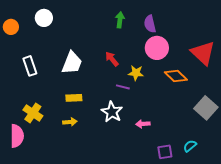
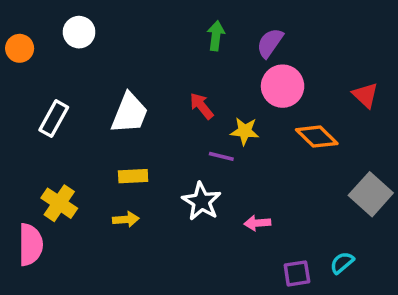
purple semicircle: (150, 24) -> (270, 43), turned 48
red triangle: (203, 53) -> (365, 95), size x0.6
white rectangle: (30, 66) -> (54, 119), turned 48

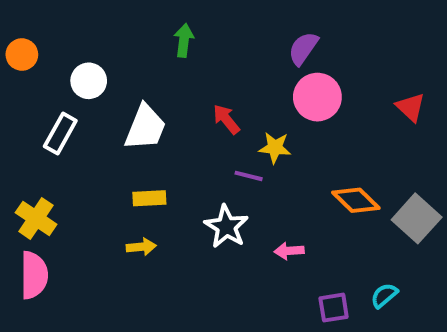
white circle: (79, 32) -> (89, 81), moved
green arrow: (216, 36) -> (184, 40), moved
orange diamond: (317, 137) -> (356, 200), moved
yellow cross: (59, 203) -> (36, 218), moved

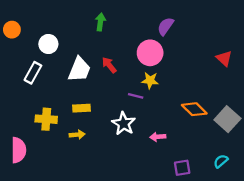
pink circle: (317, 97) -> (150, 53), moved
red arrow: (226, 119) -> (109, 65), moved
yellow cross: (36, 218) -> (46, 119), moved, turned -30
cyan semicircle: (384, 295) -> (221, 161), moved

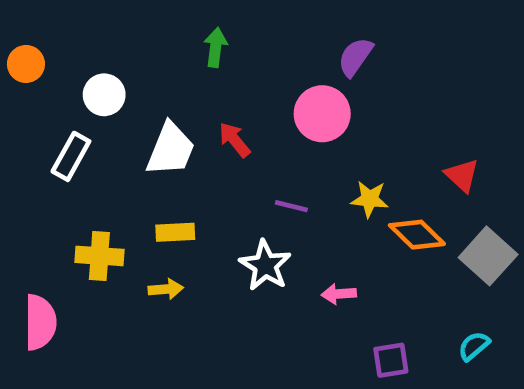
red triangle: (224, 58) -> (462, 175), moved
yellow star: (150, 80) -> (370, 199), moved

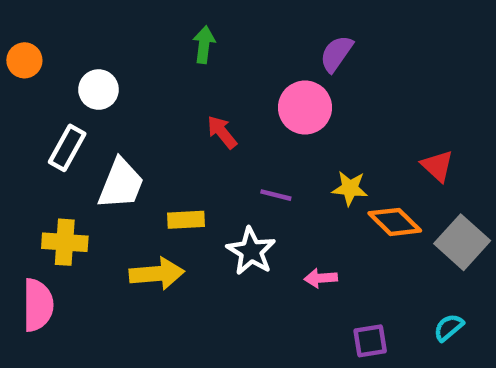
white trapezoid: (171, 149) -> (121, 184), moved
yellow rectangle: (175, 232) -> (186, 220), moved
yellow cross: (99, 256) -> (65, 242), moved
yellow arrow: (166, 289) -> (157, 274), size x1.6

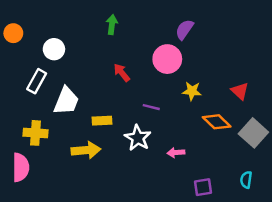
yellow star: (350, 188) -> (192, 91), moved
cyan semicircle: (449, 327) -> (246, 180), turned -42

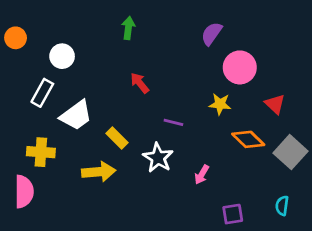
pink circle: (167, 59) -> (240, 67), moved
white trapezoid: (66, 101) -> (76, 115), turned 32
yellow rectangle: (102, 121) -> (117, 138), turned 48
pink arrow: (176, 153) -> (202, 175), turned -56

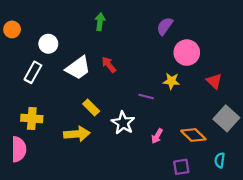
white trapezoid: (76, 115) -> (78, 68), moved
purple line: (173, 122) -> (146, 97), moved
orange diamond: (248, 139) -> (193, 135), moved

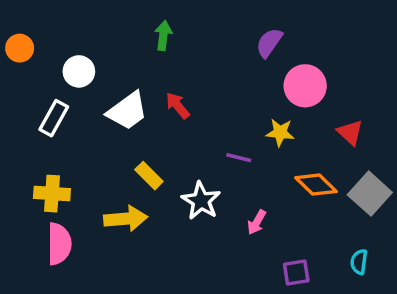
orange diamond: (193, 135) -> (316, 185), moved
pink semicircle: (19, 149) -> (59, 244), moved

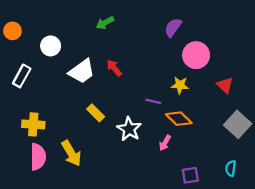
green arrow: (163, 36) -> (105, 23), turned -126
white rectangle: (54, 118) -> (22, 76), moved
orange diamond: (316, 185) -> (179, 119), moved
yellow arrow: (126, 219) -> (71, 153), moved, turned 64

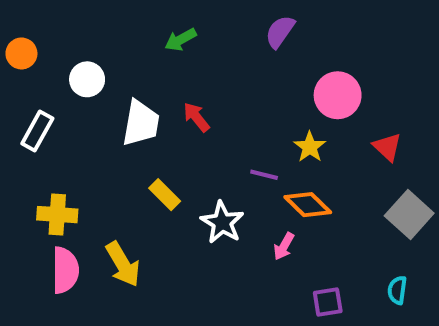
purple semicircle: (173, 27) -> (280, 32), moved
white trapezoid: (82, 71) -> (141, 123), turned -44
yellow star: (180, 85) -> (310, 147), turned 30

